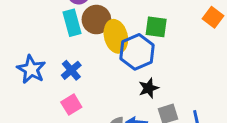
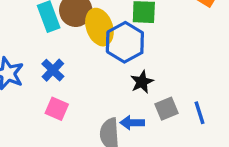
pink square: (71, 105) -> (57, 109), turned -30

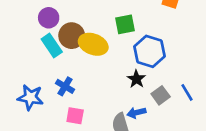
yellow ellipse: (99, 27) -> (93, 44), turned -36
blue hexagon: (125, 42) -> (149, 51), moved

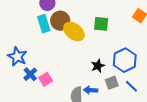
blue hexagon: (149, 51) -> (125, 60), moved
blue cross: (65, 86) -> (30, 74), moved
blue line: (187, 92) -> (131, 86), turned -32
pink square: (75, 116) -> (46, 79), turned 32

